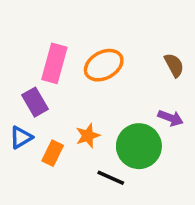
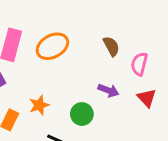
green circle: (139, 146) -> (82, 114), size x0.6

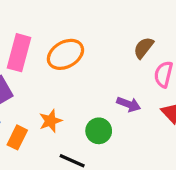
brown semicircle: (111, 46) -> (144, 48), moved, turned -114

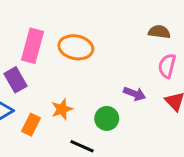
brown semicircle: (144, 48) -> (159, 32), moved, turned 60
orange ellipse: (65, 54) -> (76, 47), turned 40

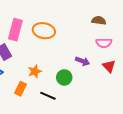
pink semicircle: (167, 66) -> (104, 43), turned -105
orange rectangle: (31, 125) -> (20, 89), moved

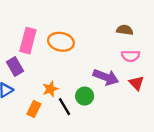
purple arrow: (83, 61) -> (106, 77), size x1.5
black line: (48, 96) -> (65, 107), moved, turned 35

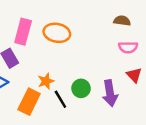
purple arrow: (106, 77) -> (110, 93), moved, turned 60
orange rectangle: (34, 109) -> (29, 102), size x1.5

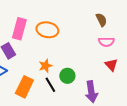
brown semicircle: (122, 21) -> (101, 20), turned 56
orange star: (46, 81) -> (45, 66), moved
purple arrow: (110, 93) -> (91, 92), moved

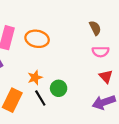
purple arrow: (91, 92) -> (104, 102), moved, turned 80

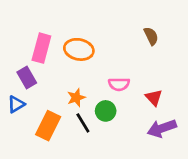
pink semicircle: (101, 52) -> (119, 84), moved
red triangle: (106, 76) -> (154, 98), moved

